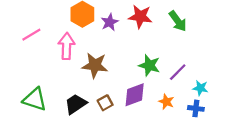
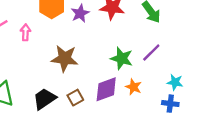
pink arrow: (67, 46) -> (25, 32), moved, size x0.6
purple line: (178, 72) -> (151, 53), moved
orange star: (166, 102) -> (133, 87), moved

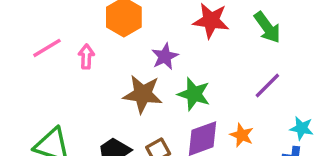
purple star: (80, 13) -> (165, 56), moved
green star: (122, 58) -> (194, 94), moved

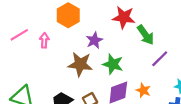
green arrow: (267, 27) -> (146, 35), moved

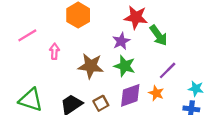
pink arrow: (44, 40) -> (54, 51), moved
purple star: (94, 40) -> (121, 41), moved
purple line: (160, 59) -> (168, 70), moved

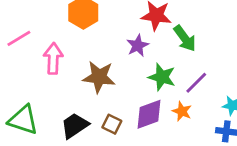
pink arrow: (54, 51) -> (53, 58), size x1.5
green star: (125, 66) -> (162, 77), moved
brown square: (101, 103) -> (112, 124), turned -35

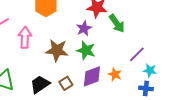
green star: (162, 77) -> (86, 50), moved
purple line: (196, 83) -> (137, 54), moved
brown square: (112, 124) -> (66, 83), turned 32

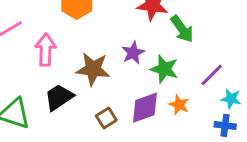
purple star: (84, 28) -> (133, 53), moved
green star: (86, 50) -> (164, 69), moved
black trapezoid: (40, 84) -> (59, 97), moved

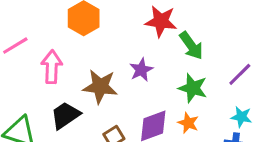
green star: (164, 69) -> (193, 88), moved
purple line: (212, 75) -> (240, 74), moved

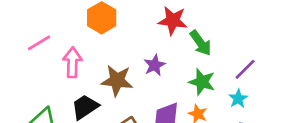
cyan star: (241, 117) -> (238, 99), moved, turned 30

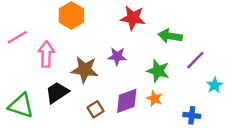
green arrow: (201, 43) -> (170, 36), moved, turned 135
purple star: (155, 65) -> (117, 56), turned 30
cyan star: (238, 99) -> (215, 85), moved

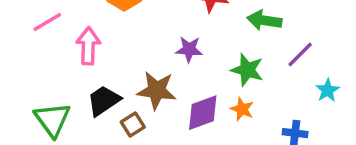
brown star: (85, 70) -> (157, 90), moved
green triangle: (21, 106) -> (52, 119), turned 36
brown square: (96, 109) -> (133, 125), moved

